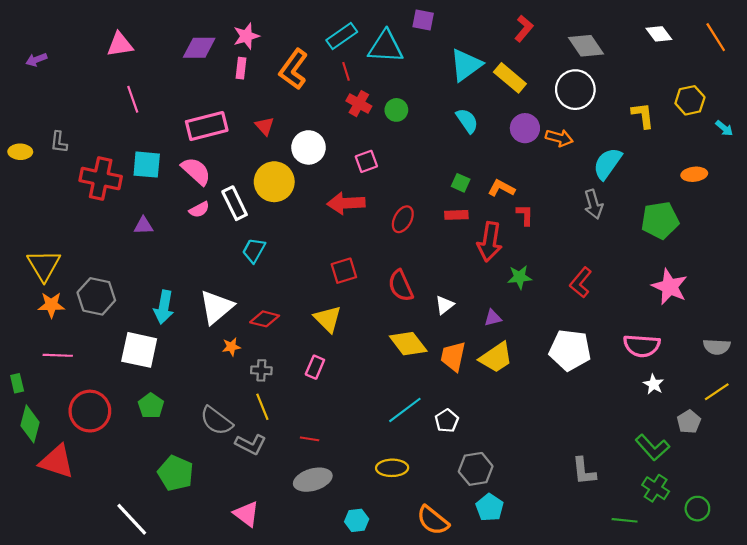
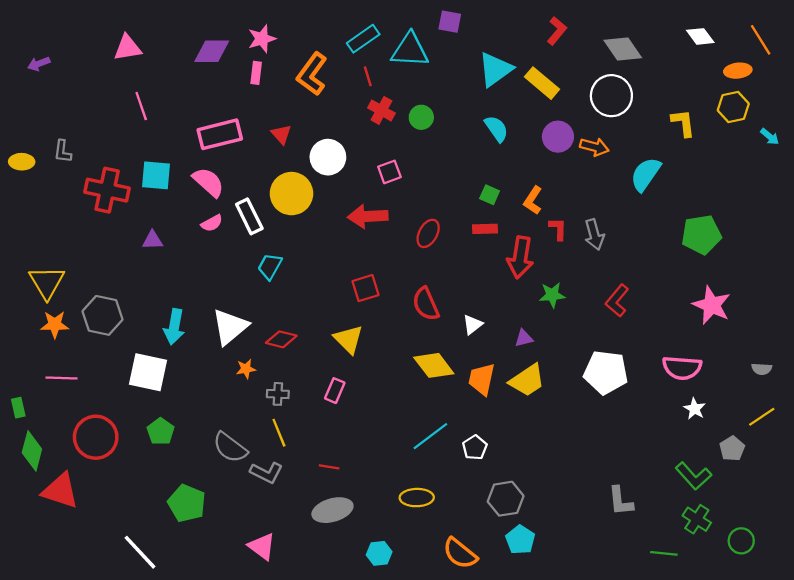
orange ellipse: (694, 174) -> (738, 71), moved
orange L-shape: (501, 188) -> (533, 200), turned -84
gray arrow: (594, 204) -> (594, 235), moved
gray semicircle: (717, 347) -> (762, 369), size x0.7

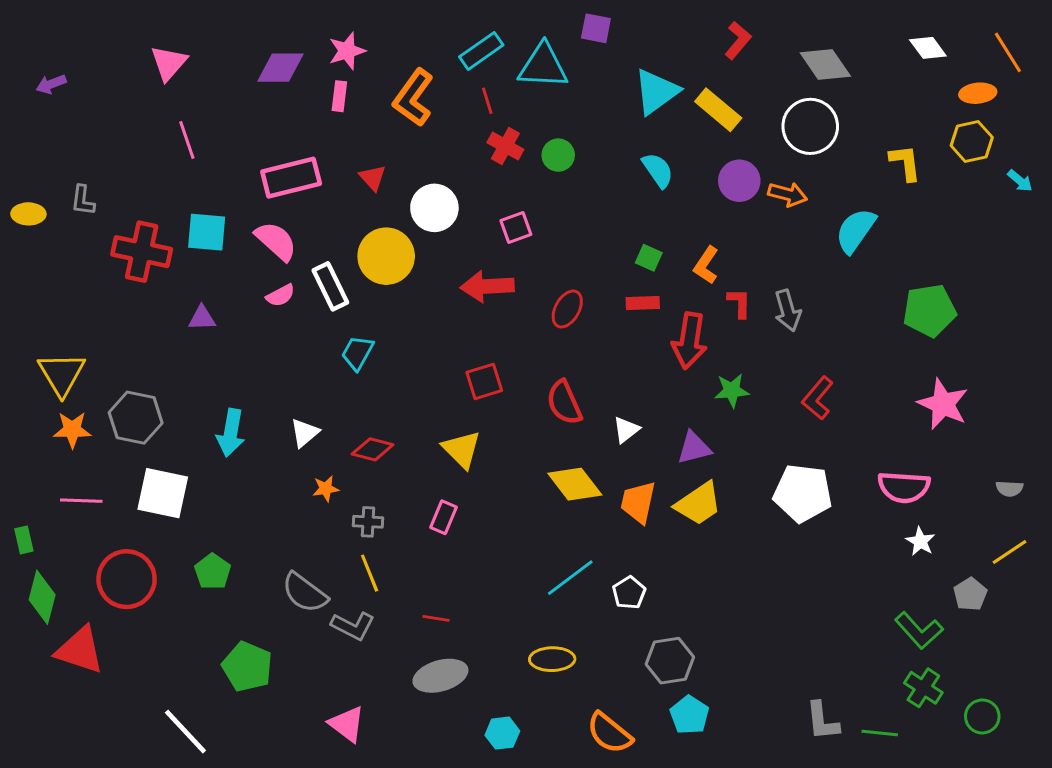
pink triangle: (128, 48) -> (169, 63), turned -40
white triangle: (230, 327) -> (305, 433), size x0.6
purple triangle: (524, 338) -> (694, 448), size x1.4
white square: (148, 372) -> (163, 493), moved
gray L-shape: (621, 501) -> (822, 721), moved

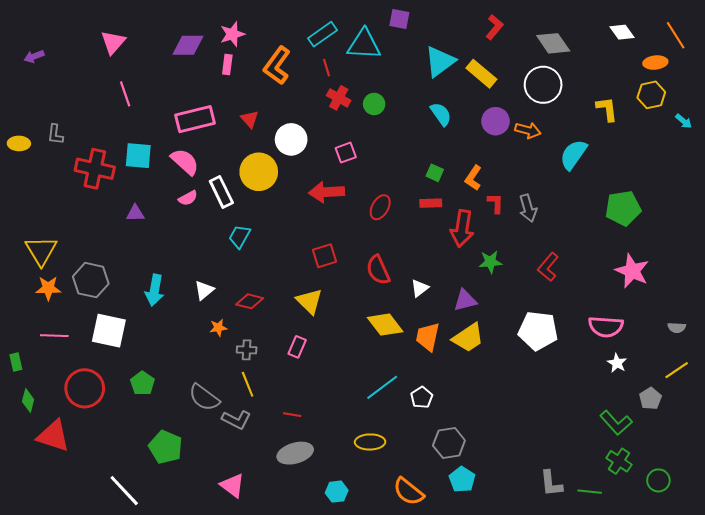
green diamond: (42, 597) -> (28, 400), size x0.7

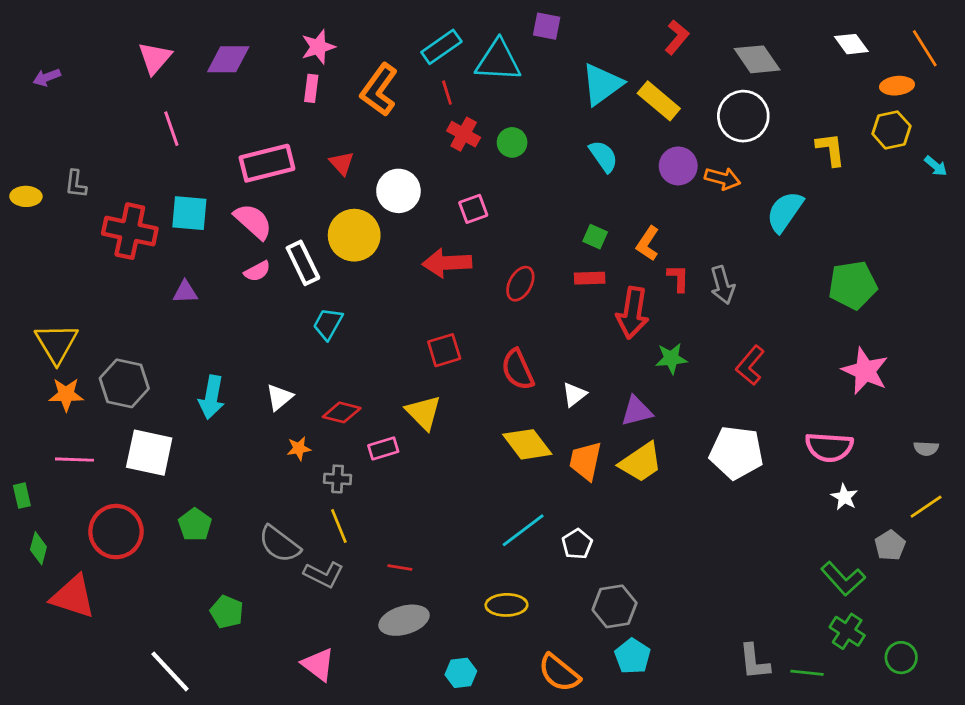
purple diamond: (188, 45) -> (228, 59), moved
pink rectangle: (297, 347) -> (383, 448), moved, turned 50
green pentagon: (166, 447) -> (227, 612), size x0.7

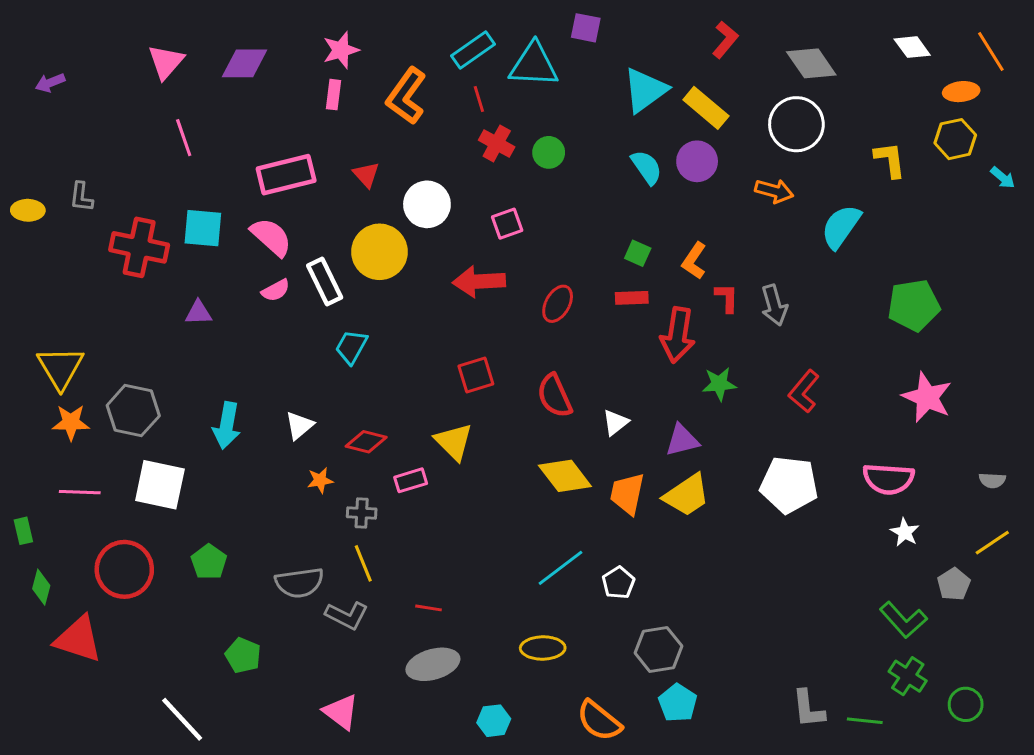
purple circle: (678, 166) -> (697, 161), moved
gray semicircle: (279, 544) -> (299, 583), turned -45

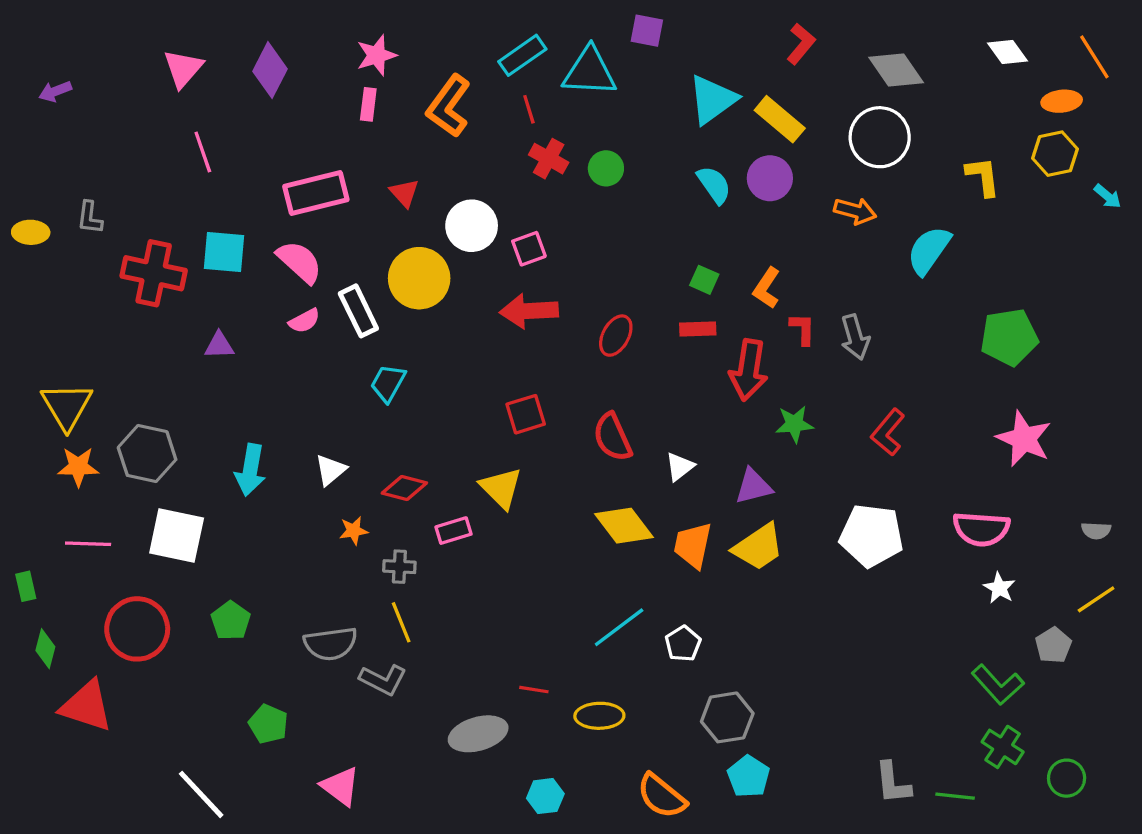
purple diamond: (244, 63) -> (270, 70), turned -63
pink square: (507, 224) -> (529, 249), moved
red line: (428, 608) -> (534, 690), moved
pink triangle: (341, 712) -> (340, 786), moved

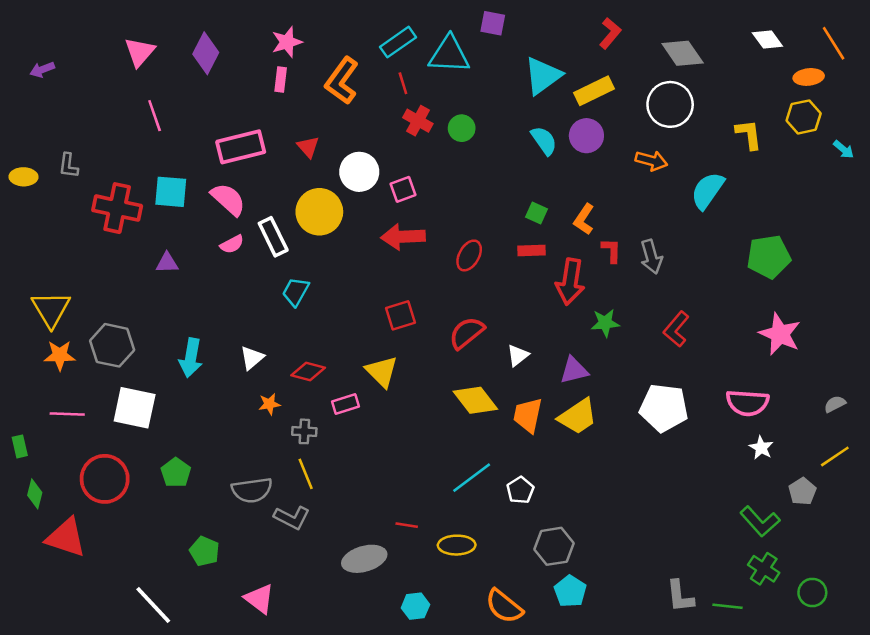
yellow rectangle: (780, 119) -> (594, 91), turned -66
red semicircle: (613, 437) -> (467, 333), turned 75
gray semicircle: (1096, 531) -> (835, 404), turned 150

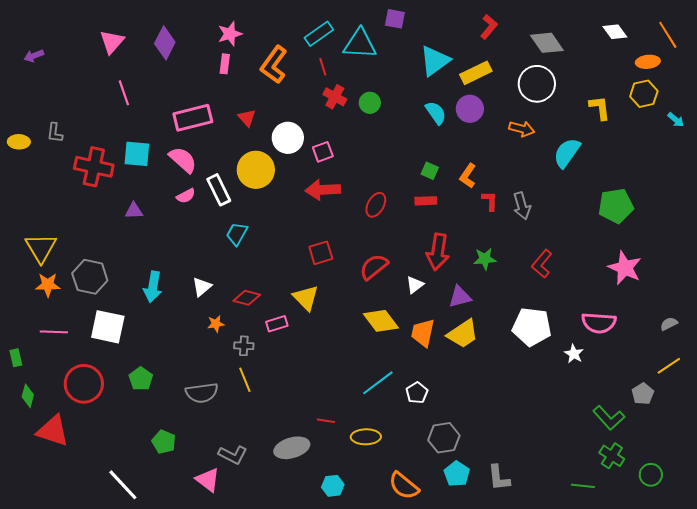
red arrow: (570, 282) -> (438, 252), moved
white star: (761, 448) -> (574, 354), moved
gray L-shape: (292, 518) -> (233, 455), moved
gray L-shape: (680, 596) -> (499, 478), moved

